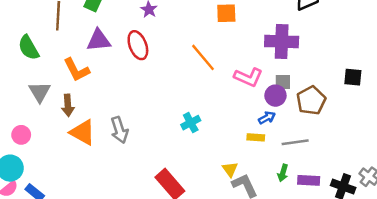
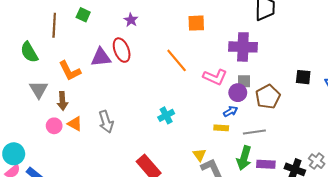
purple triangle: (99, 40) -> (101, 57), moved
orange triangle: (83, 132) -> (75, 124), size x0.7
pink circle: (21, 135) -> (54, 126), moved
green arrow: (283, 173) -> (244, 158), size x1.6

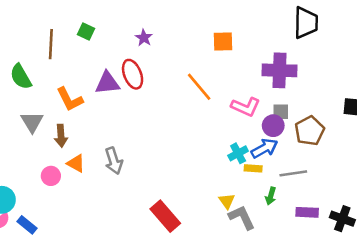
blue arrow: (231, 111) -> (264, 148), size x1.5
cyan cross: (166, 115) -> (238, 153), moved
pink circle: (54, 126) -> (51, 176), moved
green arrow: (244, 158) -> (271, 196), moved, size x0.6

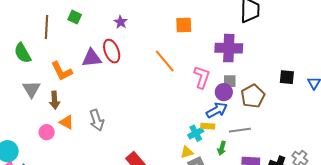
pink L-shape: (246, 107) -> (202, 77), turned -95
cyan cross: (238, 153) -> (196, 133), moved
yellow triangle: (227, 201) -> (187, 152), turned 48

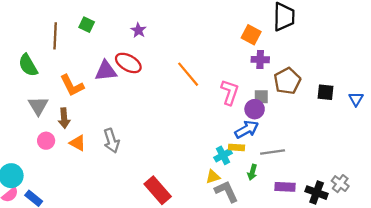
orange square: (184, 25) -> (251, 35), moved, turned 30
purple cross: (229, 48) -> (260, 60), size x0.6
red ellipse: (112, 51) -> (128, 63), turned -40
brown pentagon: (253, 96) -> (287, 81), moved
pink circle: (47, 132) -> (46, 141), moved

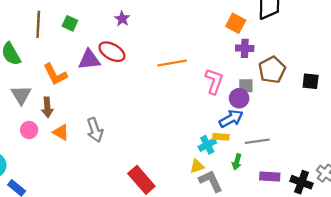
green square: (87, 25) -> (70, 23), moved
orange line: (188, 74) -> (172, 63), turned -60

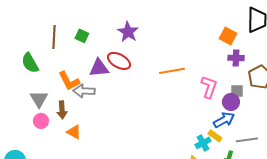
purple star: (122, 19) -> (128, 32), size x1.5
pink circle: (29, 130) -> (41, 121), moved
gray arrow: (95, 130) -> (84, 91), moved, turned 110
yellow rectangle: (221, 137) -> (215, 136), turned 32

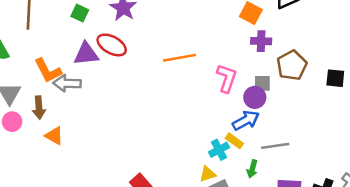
green square: (82, 36) -> (80, 13), moved

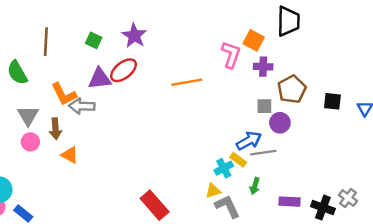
red ellipse: (112, 45) -> (124, 70), turned -68
pink L-shape: (227, 78) -> (231, 55), moved
purple circle: (255, 97) -> (280, 123), moved
gray line: (275, 146) -> (263, 153), moved

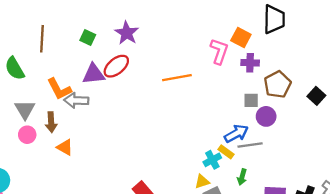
black square: (332, 101) -> (316, 96), turned 36

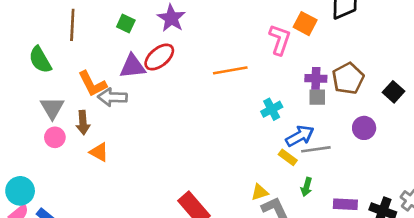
purple cross: (250, 63) -> (316, 78), moved
purple circle: (266, 116) -> (364, 128), moved
cyan cross: (212, 160) -> (272, 109), moved

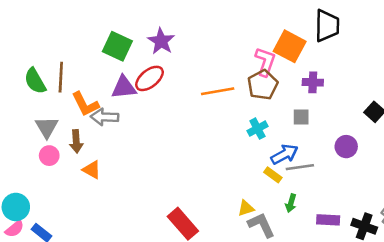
green square: (126, 24) -> (117, 46), size x1.6
orange square: (305, 24) -> (290, 46), size x1.4
brown line: (72, 25) -> (61, 77), moved
purple cross: (316, 78) -> (313, 82), moved
brown pentagon: (348, 78) -> (263, 85), moved

